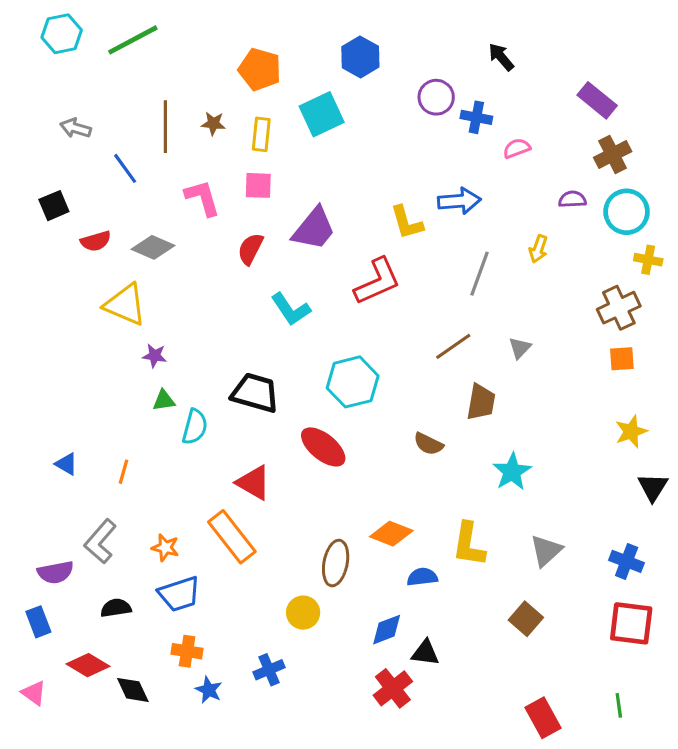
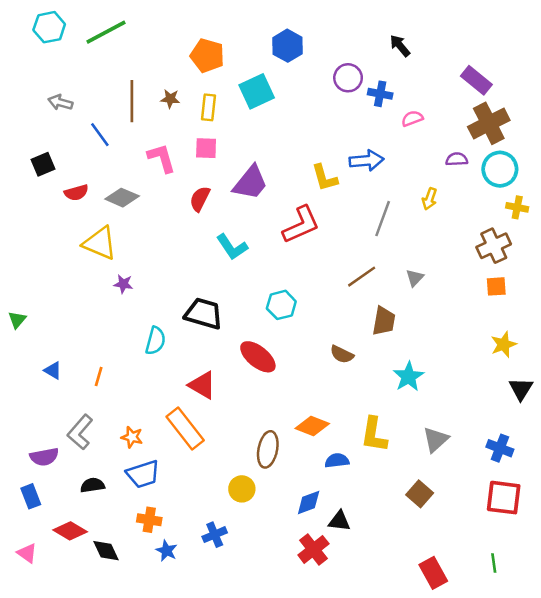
brown cross: (613, 154) -> (489, 123), size x1.4
cyan hexagon: (353, 382) -> (281, 305), size x0.7
green triangle: (164, 401) -> (17, 320), moved, turned -42

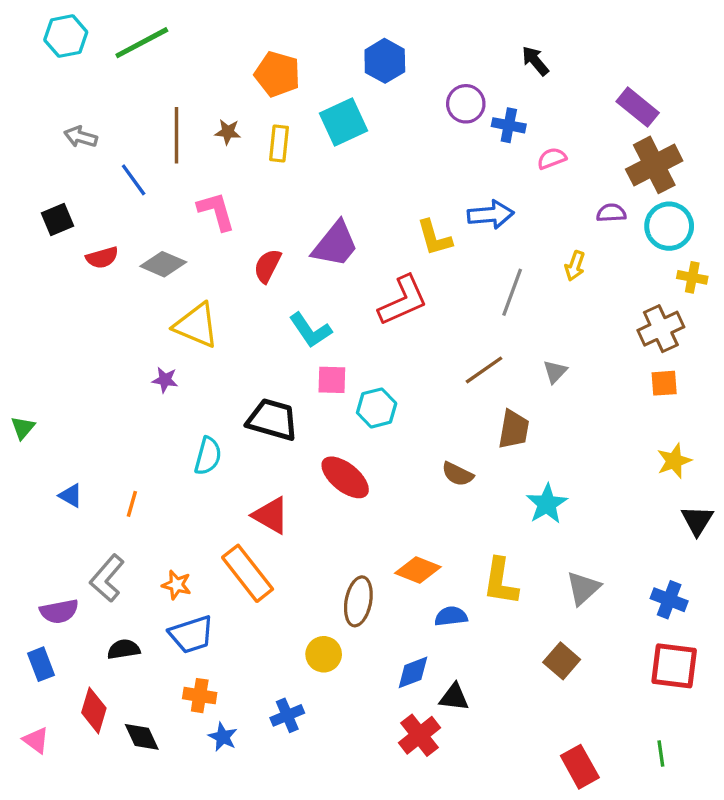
pink square: (206, 148) -> (332, 380), moved
yellow triangle: (100, 243) -> (196, 325), moved
red diamond: (70, 531) -> (94, 710), turned 76

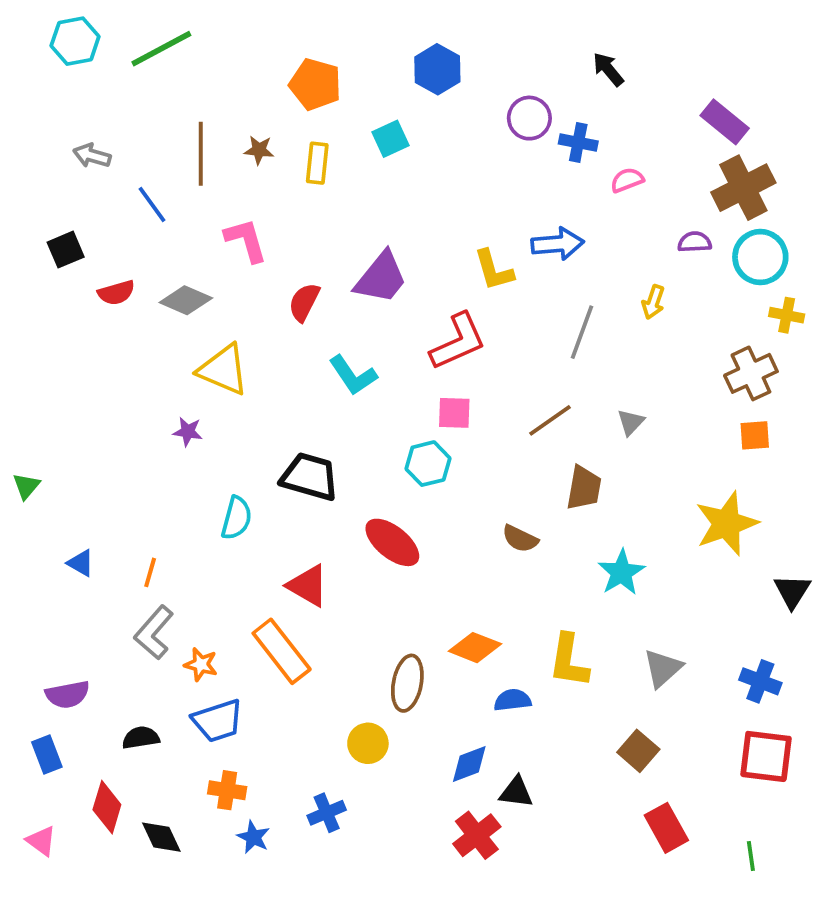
cyan square: (343, 122) -> (390, 139), size x0.7
pink square: (332, 380) -> (454, 413), moved
yellow star: (674, 461) -> (727, 524), moved, size x1.6
gray L-shape: (107, 578) -> (154, 633), moved
red rectangle: (580, 767) -> (666, 828), moved

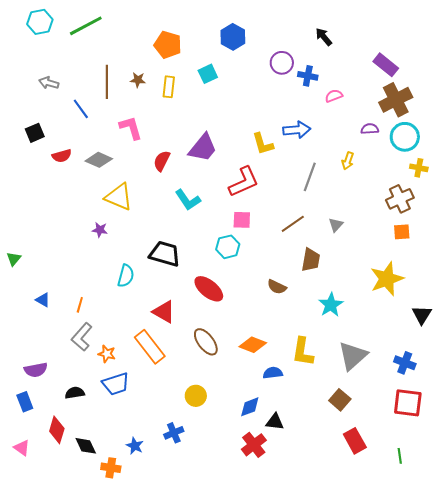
gray triangle: (663, 668) -> (353, 356), size x1.4
brown ellipse: (407, 683) -> (206, 342), moved, turned -48
orange cross: (227, 790) -> (111, 468), moved

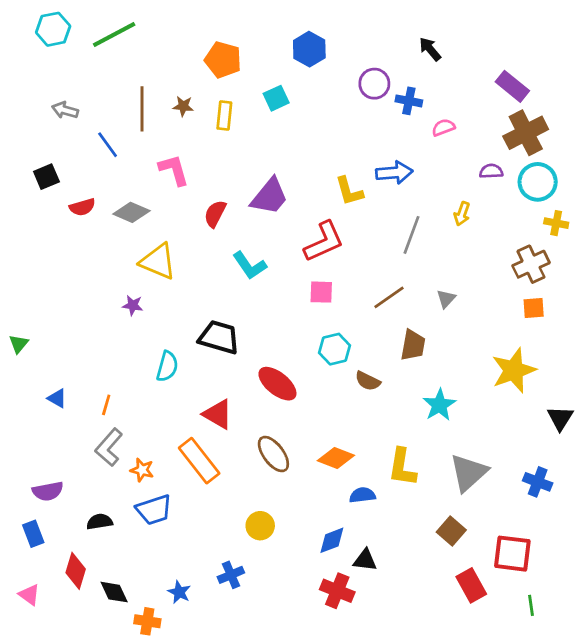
cyan hexagon: (228, 247) -> (335, 349), moved
red square: (408, 403) -> (512, 554), moved
red cross: (254, 445) -> (337, 591), turned -30

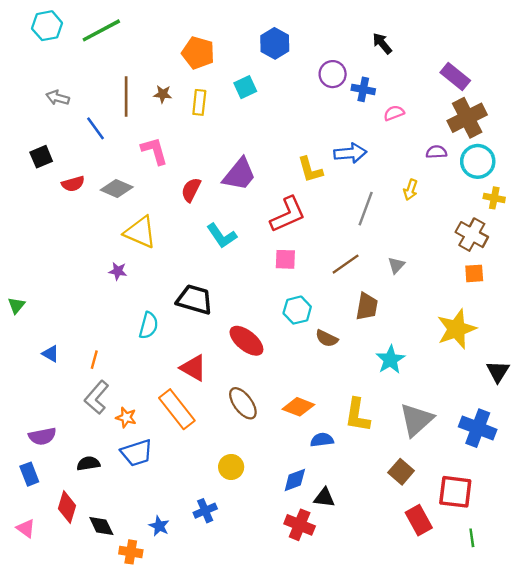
brown cross: (531, 264) -> (472, 235), turned -36
blue cross: (538, 482) -> (478, 428), size x1.4

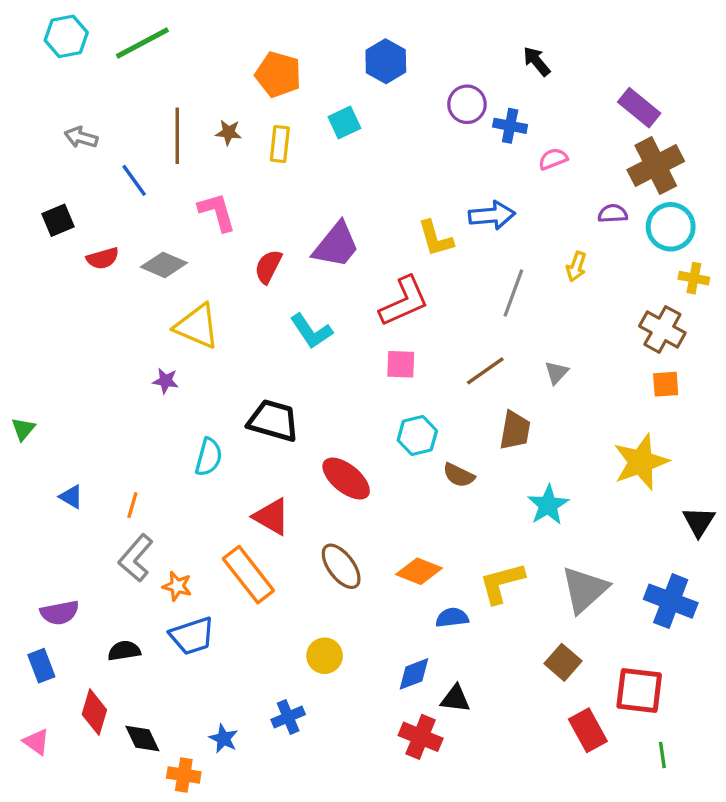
yellow L-shape: (357, 415) -> (502, 583), turned 66

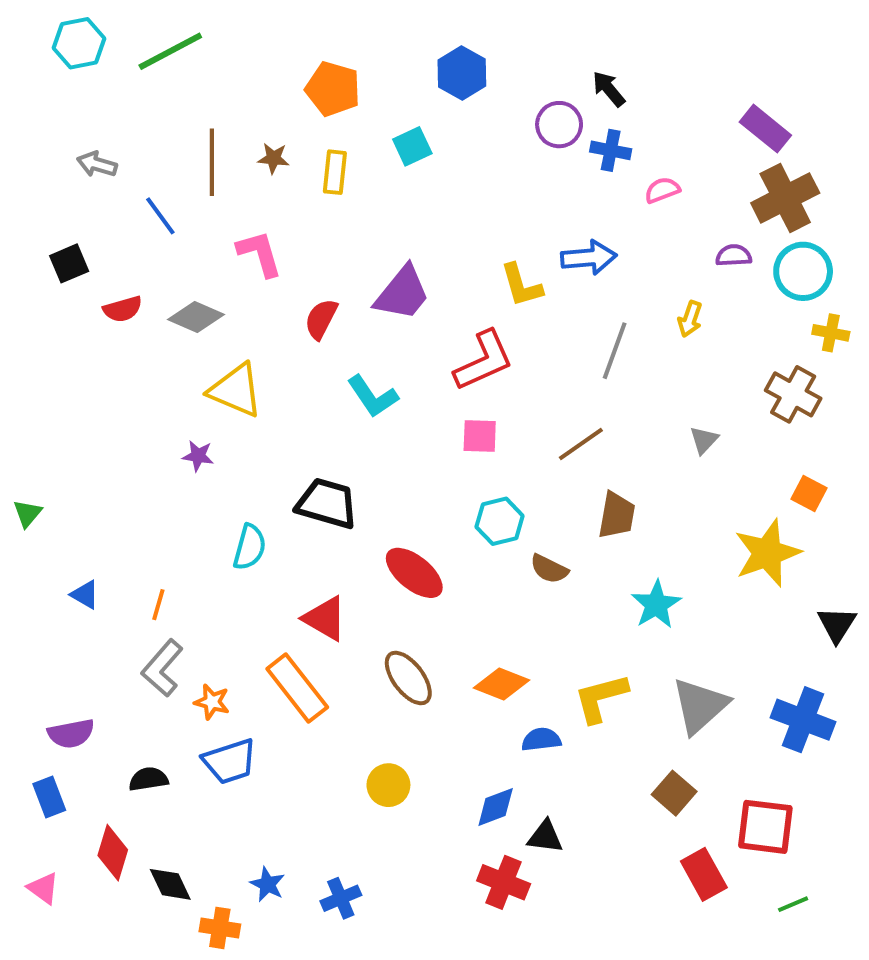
black arrow: (537, 61) -> (609, 89), moved
gray triangle: (556, 373) -> (704, 440), moved
orange square: (666, 384) -> (809, 494), moved, turned 32
blue cross: (288, 717) -> (341, 898), moved
green line: (662, 755) -> (793, 904), turned 75

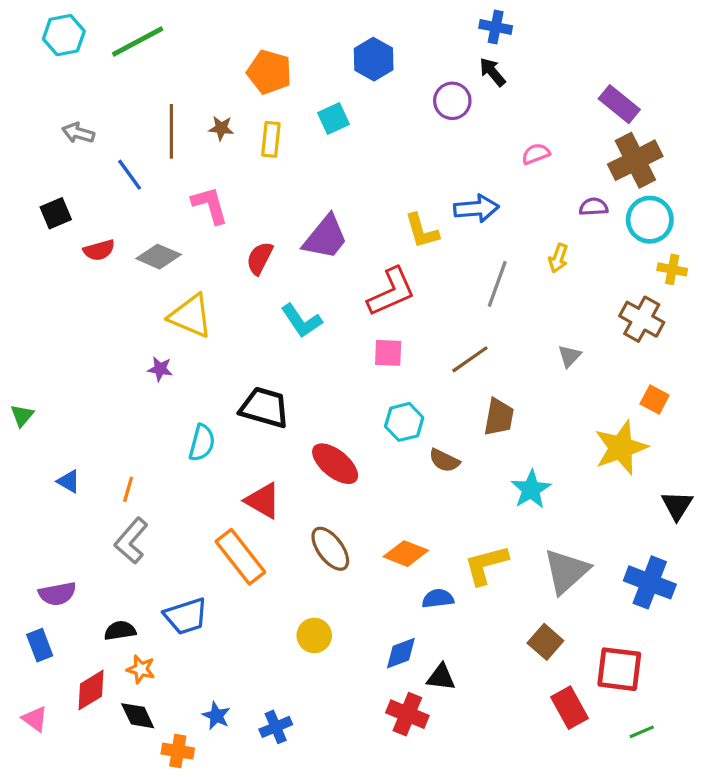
blue cross: (611, 150) -> (496, 27), moved
orange star: (212, 702) -> (141, 669), moved
red diamond: (113, 853) -> (91, 690), turned 42

